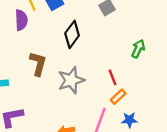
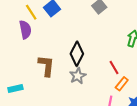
black diamond: (72, 34) -> (77, 54), moved
gray star: (71, 80) -> (78, 76), size x0.7

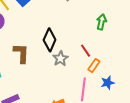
gray star: (78, 76) -> (60, 58), moved

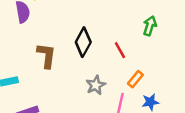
red line: (86, 51) -> (120, 50), moved
gray star: (60, 58) -> (96, 85), moved

